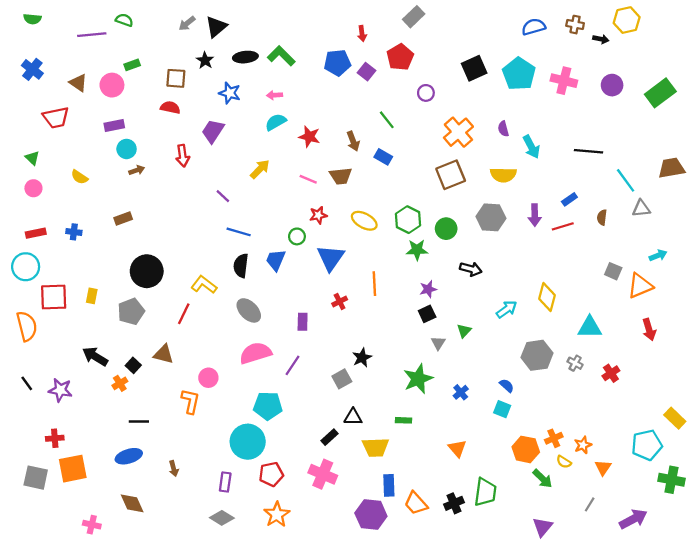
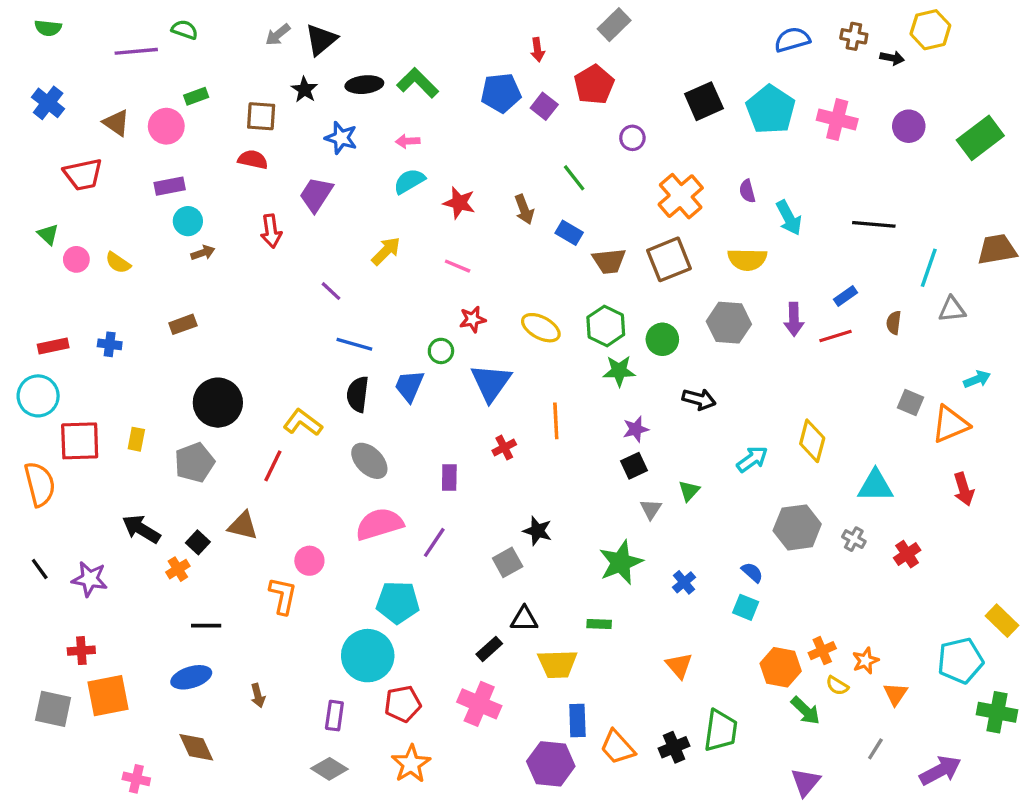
brown trapezoid: (341, 176) -> (609, 261), moved
cyan line: (626, 180) -> (929, 268), turned 55
pink circle: (33, 188) -> (76, 259), moved
black star: (362, 358) -> (538, 531), turned -30

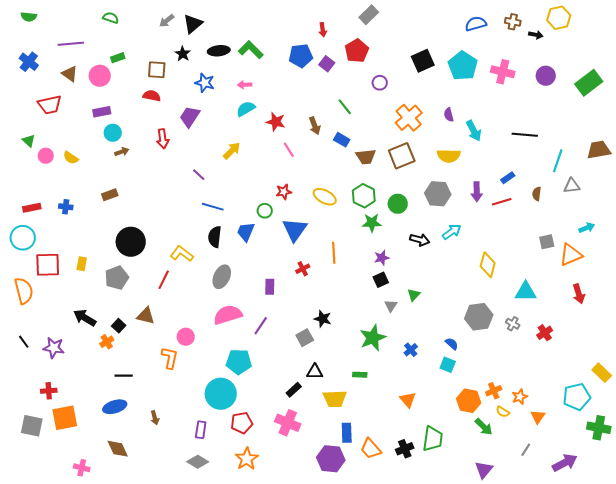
purple line: (136, 51) -> (71, 44), moved
pink line: (458, 266) -> (289, 150), moved, turned 35
gray square: (910, 403) -> (547, 242), turned -35
cyan arrow: (752, 459) -> (452, 232), moved
gray ellipse: (369, 461) -> (222, 277), turned 70

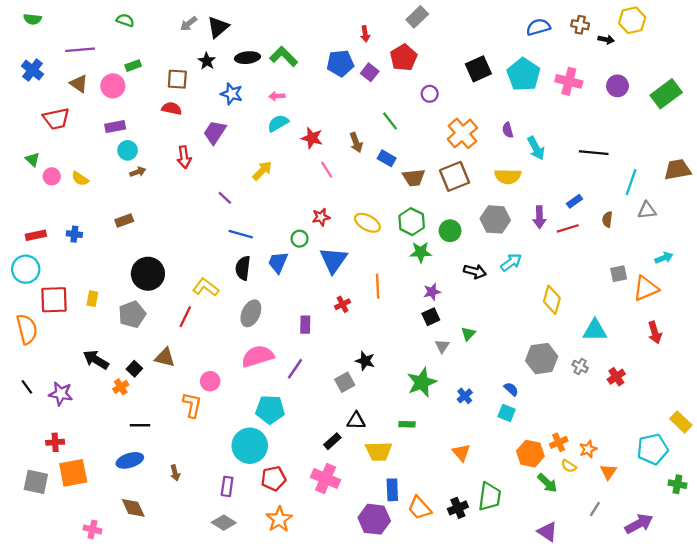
green cross: (599, 428) -> (677, 484), size x0.7
purple triangle: (484, 470) -> (547, 532), turned -36

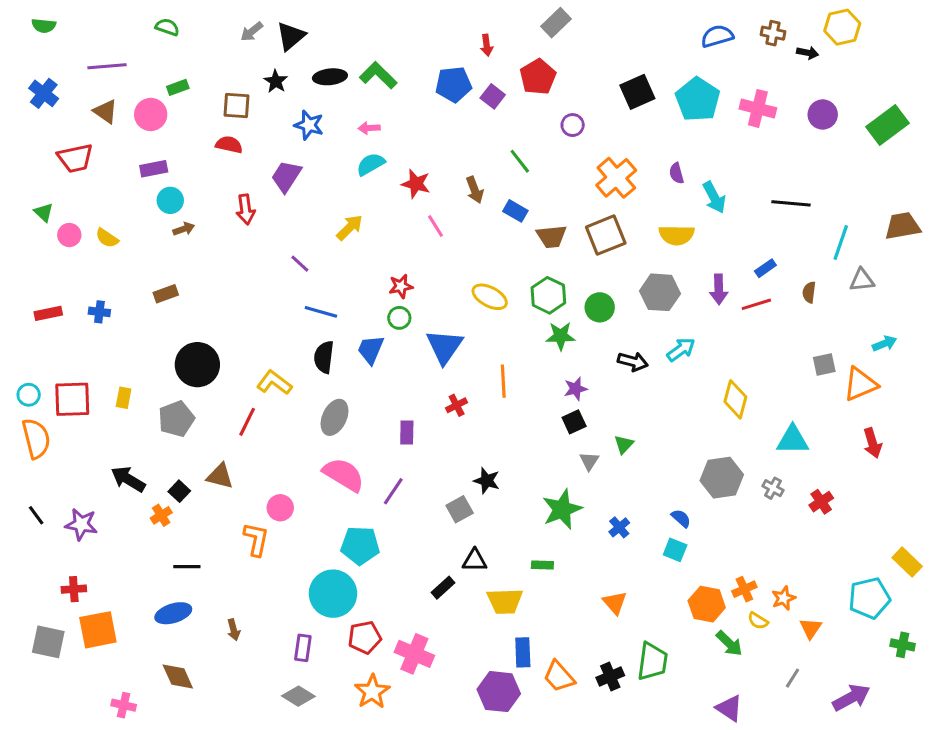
red star: (321, 217) -> (401, 286), moved
cyan circle: (26, 269) -> (29, 395), moved, size x0.6
pink semicircle: (258, 356) -> (344, 475), turned 48
pink cross: (326, 479) -> (414, 654), moved

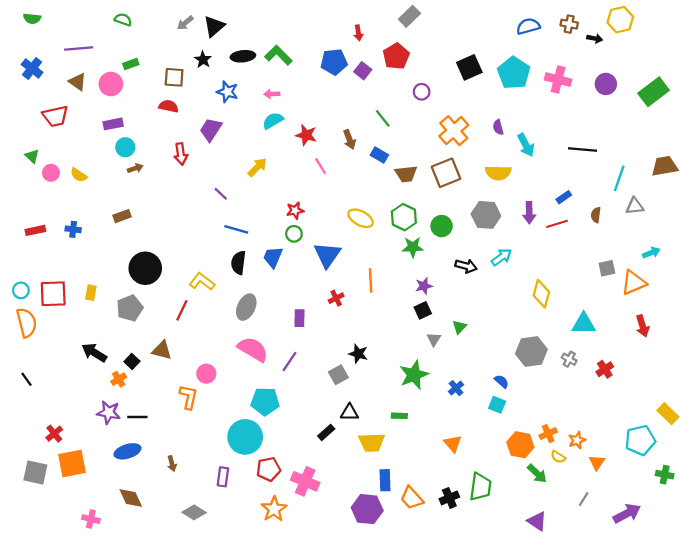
purple star: (81, 524) -> (109, 412), moved
red cross: (74, 589) -> (54, 434), turned -35
gray diamond: (298, 696) -> (194, 512), moved

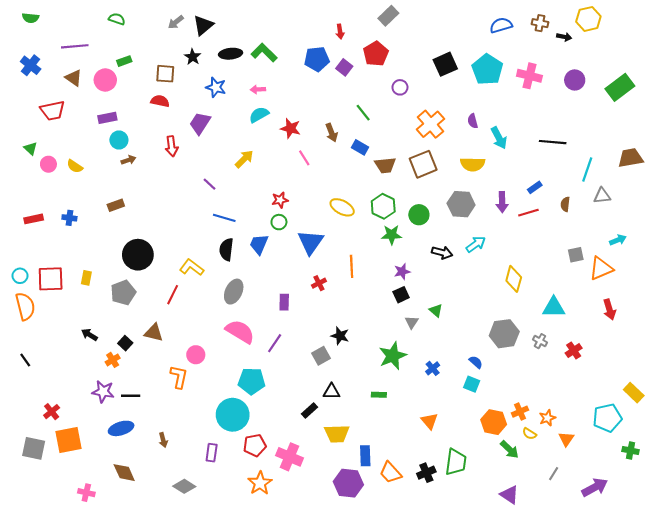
green triangle: (459, 327) -> (436, 311), turned -32
black arrow: (94, 353) -> (89, 335), size x0.7
yellow trapezoid: (372, 442) -> (337, 434), moved

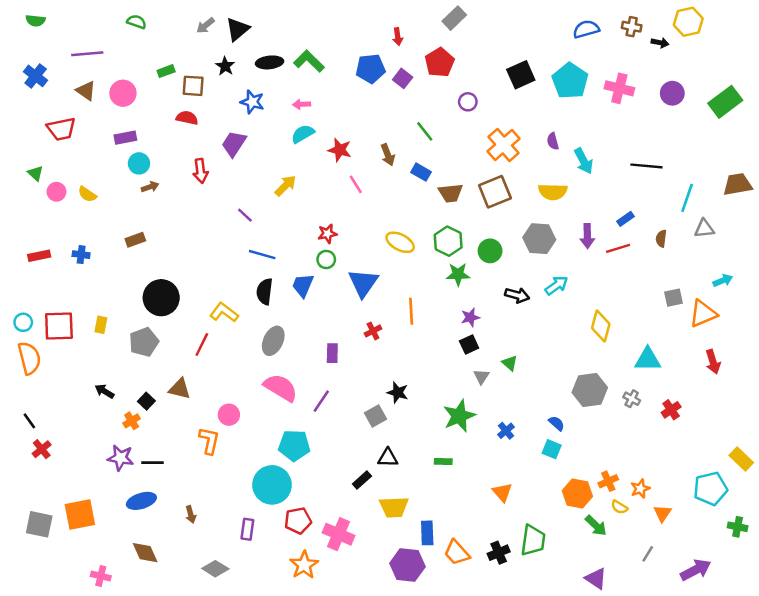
green rectangle: (124, 61) -> (166, 71), moved
red cross: (52, 412) -> (42, 449), moved

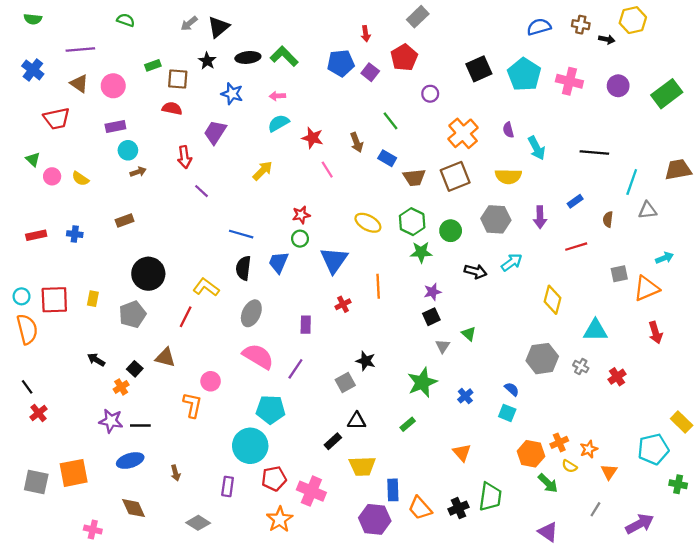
purple line: (245, 215) -> (202, 191), moved
red line: (618, 248) -> (576, 247), moved
green rectangle: (443, 461) -> (408, 424), turned -42

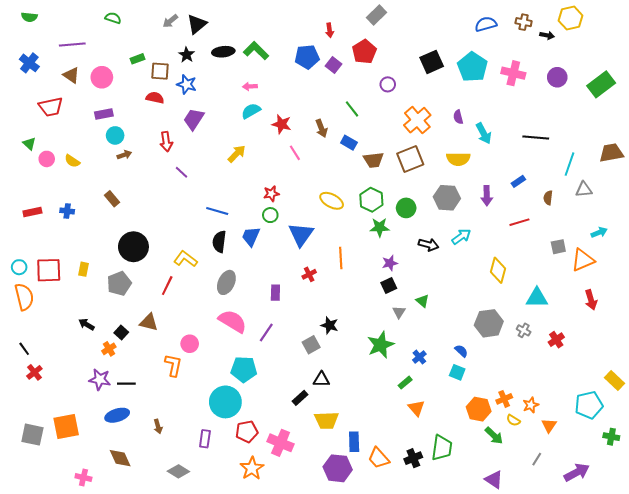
blue star: (232, 94) -> (187, 84), moved
brown rectangle: (125, 220) -> (112, 199), turned 70
green rectangle: (408, 424) -> (405, 383), moved

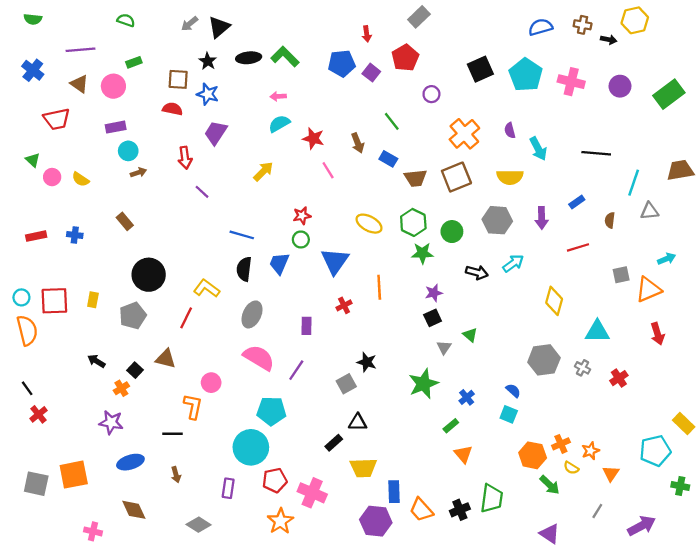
green rectangle: (138, 59) -> (134, 62), moved
black line: (126, 384) -> (172, 434), moved

